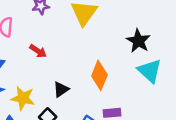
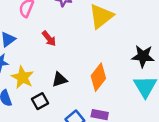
black star: (138, 41) -> (143, 56), turned 30

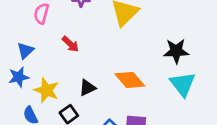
orange diamond: (98, 77) -> (130, 80), turned -72

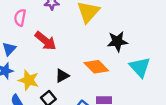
red arrow: (70, 44) -> (46, 41), size x1.5
black star: (176, 51) -> (117, 41), moved

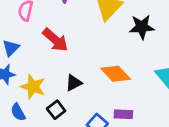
black star: (117, 41) -> (142, 27), moved

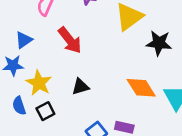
orange diamond: (116, 74) -> (141, 88), moved
black square: (56, 110) -> (45, 111), moved

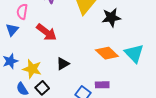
blue triangle: (24, 40) -> (12, 30), moved

